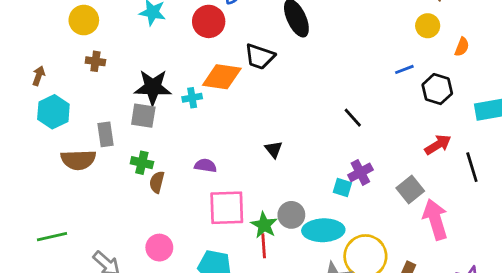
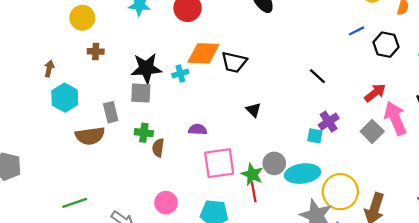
black trapezoid: (260, 57) -> (234, 62), moved
red arrow: (438, 145) -> (375, 93), moved
pink arrow: (435, 219) -> (395, 118), moved

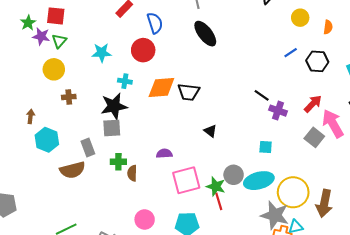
cyan cross: (180, 74) -> (125, 81), moved, turned 32
purple cross: (329, 122) -> (278, 111), moved, turned -30

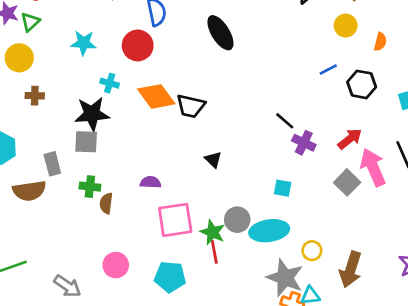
orange diamond: (161, 87) -> (156, 96), turned 52
yellow circle: (293, 192) -> (312, 251), size x0.5

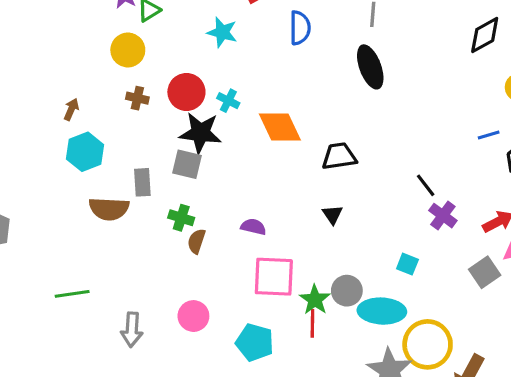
cyan star: (84, 43) -> (222, 32), moved
red circle: (138, 45) -> (186, 92), moved
black trapezoid: (191, 106) -> (339, 156), moved, turned 148
yellow circle: (312, 251) -> (428, 344), size x2.0
gray arrow: (67, 286) -> (132, 330), turned 48

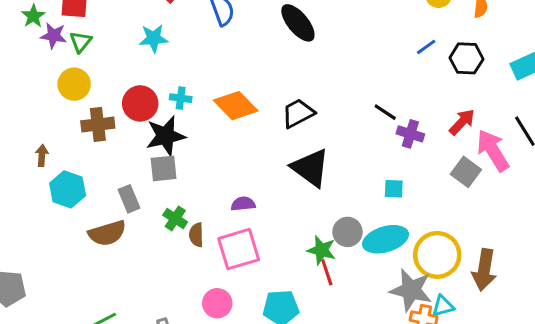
brown cross: (137, 98) -> (98, 124), size x1.5
black triangle: (332, 214) -> (310, 168), size x2.0
green cross: (181, 218) -> (175, 218), turned 35
pink square: (274, 277) -> (239, 249), moved

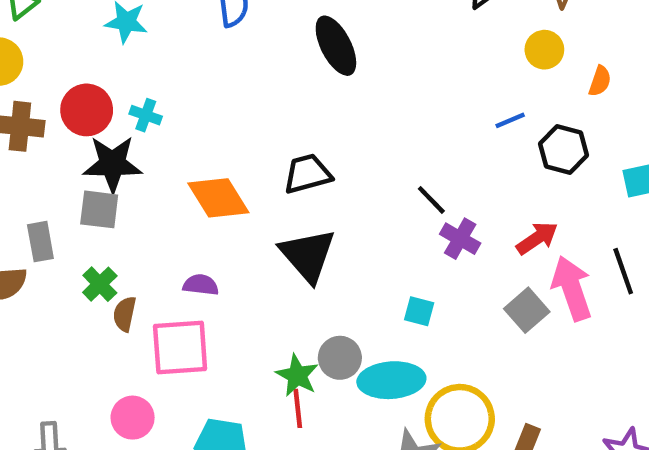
orange diamond: (236, 106) -> (218, 198), moved

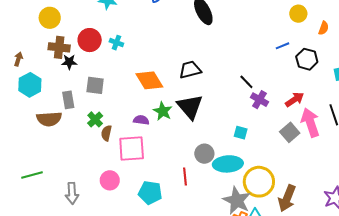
black star: (112, 164) -> (69, 62), moved, size x0.6
green star: (297, 375) -> (163, 111), moved

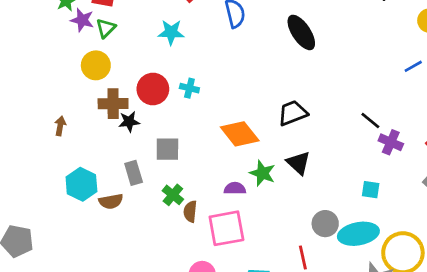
cyan hexagon: (30, 85) -> (81, 184), moved
black triangle: (190, 107) -> (298, 163), size x0.7
brown semicircle: (49, 119) -> (111, 201), size x0.7

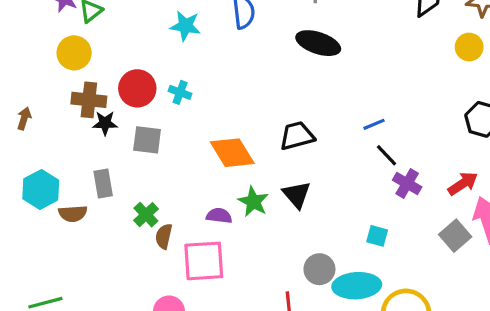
cyan star: (171, 32) -> (185, 26), moved
black ellipse: (301, 32) -> (318, 43), turned -45
blue line: (413, 66) -> (374, 124), moved
gray square: (167, 149) -> (147, 140), moved

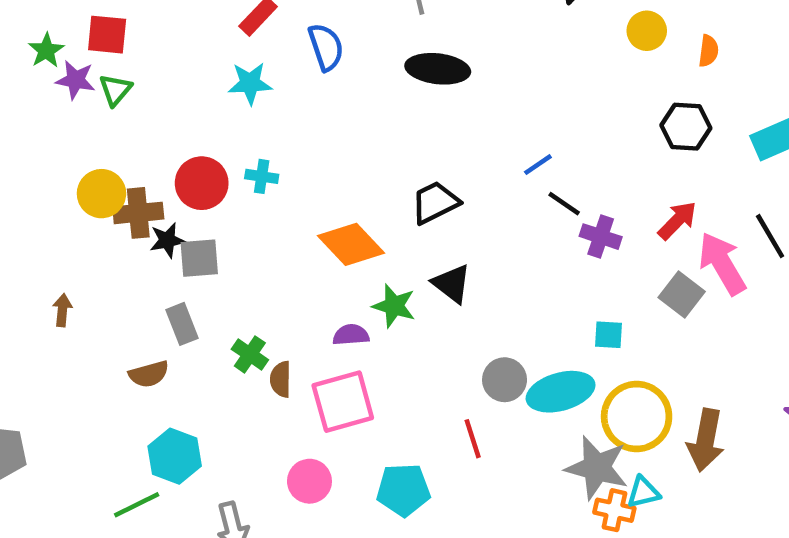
yellow circle: (74, 53) -> (101, 194), moved
brown arrow: (24, 118) -> (62, 310), moved
gray square: (147, 140) -> (199, 258), moved
cyan hexagon: (41, 189) -> (175, 456), moved
cyan square: (377, 236) -> (609, 335), moved

